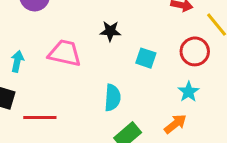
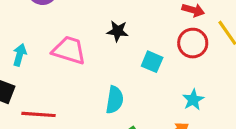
red circle: (195, 51) -> (193, 43), moved

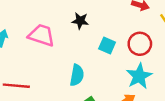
red circle: (193, 43) -> (140, 44), moved
cyan star: (193, 100) -> (139, 76), size x1.5

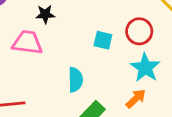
black star: (80, 21) -> (45, 14), moved

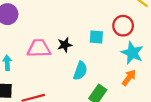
black star: (45, 14) -> (65, 45), moved
cyan semicircle: (75, 80) -> (80, 71), turned 30

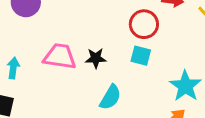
red circle: (123, 26) -> (144, 24), moved

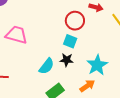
black star: (96, 58) -> (67, 60), moved

